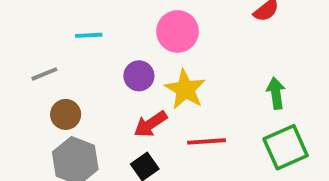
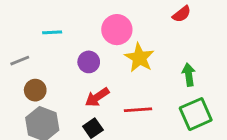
yellow star: (185, 89) -> (139, 58), moved

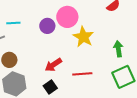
cyan line: (52, 32) -> (13, 23), moved
purple circle: (89, 62) -> (47, 26), moved

